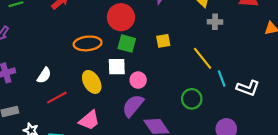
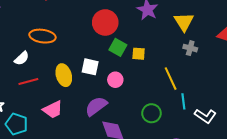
orange ellipse: (88, 43) -> (42, 36), moved
green square: (127, 44) -> (118, 47), moved
pink circle: (138, 80) -> (115, 80), moved

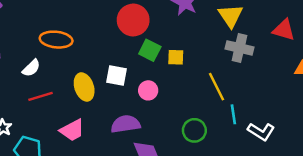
gray cross: (190, 48) -> (239, 48), size x1.5
purple semicircle: (96, 106) -> (126, 124), turned 30

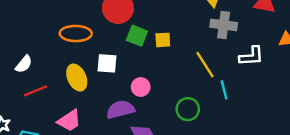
orange ellipse: (56, 40) -> (76, 33), moved
pink circle: (148, 90) -> (141, 87), moved
white L-shape: (261, 132) -> (251, 56), moved, turned -30

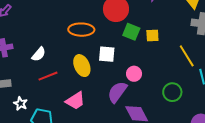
purple semicircle: (120, 110) -> (117, 92), turned -40

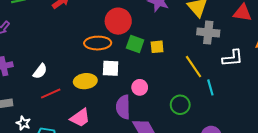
orange ellipse: (81, 30) -> (98, 43), moved
yellow ellipse: (82, 66) -> (85, 81), turned -70
purple semicircle: (117, 92) -> (123, 107), turned -35

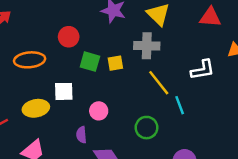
red circle: (118, 21) -> (69, 37), size x0.7
gray cross: (208, 32) -> (147, 46), moved
orange ellipse: (98, 43) -> (30, 60), moved
purple semicircle: (123, 107) -> (81, 135), size x0.6

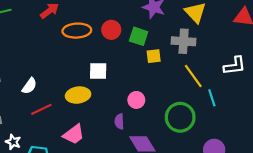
orange ellipse: (30, 60) -> (77, 31), moved
green square: (90, 62) -> (139, 36), moved
white square: (64, 91) -> (98, 71), moved
green circle: (147, 128) -> (180, 117), size x1.4

